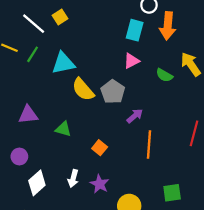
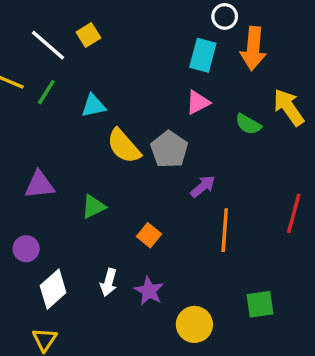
cyan triangle: (63, 63) -> (93, 106), size x0.7
green triangle: (63, 129) -> (93, 207), turned -42

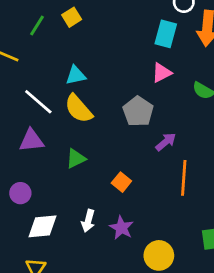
white line: (48, 45) -> (38, 102), moved
green line: (46, 92) -> (37, 26), moved
yellow semicircle: (124, 146) -> (79, 109), moved
white diamond: (53, 289) -> (43, 226), turned 36

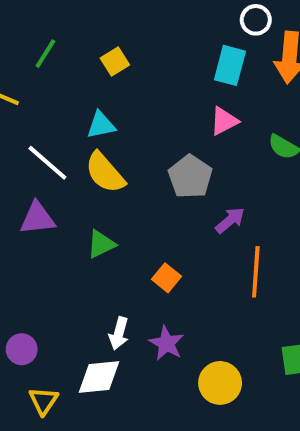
yellow square: (72, 17) -> (115, 62), moved
purple circle: (20, 193) -> (22, 349), moved
white diamond: (43, 226) -> (99, 377), moved

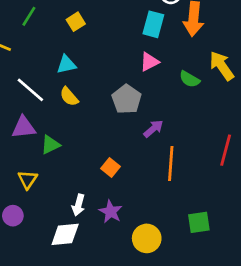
yellow semicircle: (105, 173) -> (69, 97), size x0.7
green triangle: (101, 244) -> (50, 145), moved
yellow triangle: (43, 401) -> (28, 180), moved

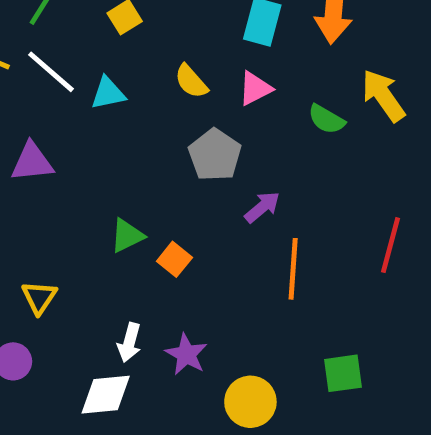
white line: (30, 90) -> (51, 72), moved
yellow semicircle: (69, 97) -> (191, 81), moved
purple triangle: (24, 127) -> (32, 162), moved
green triangle: (50, 145) -> (127, 236), moved
orange square: (111, 168) -> (174, 259), moved

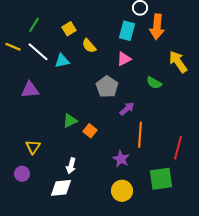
yellow semicircle: (191, 81) -> (89, 46), moved
green semicircle: (326, 119) -> (154, 83), moved
red line: (390, 245) -> (178, 148), moved
purple star: (186, 354) -> (121, 159), moved
green square: (343, 373) -> (161, 179), size x1.4

